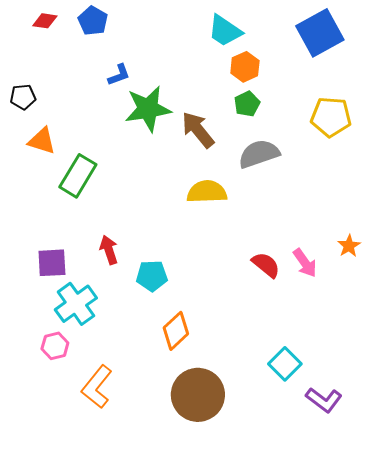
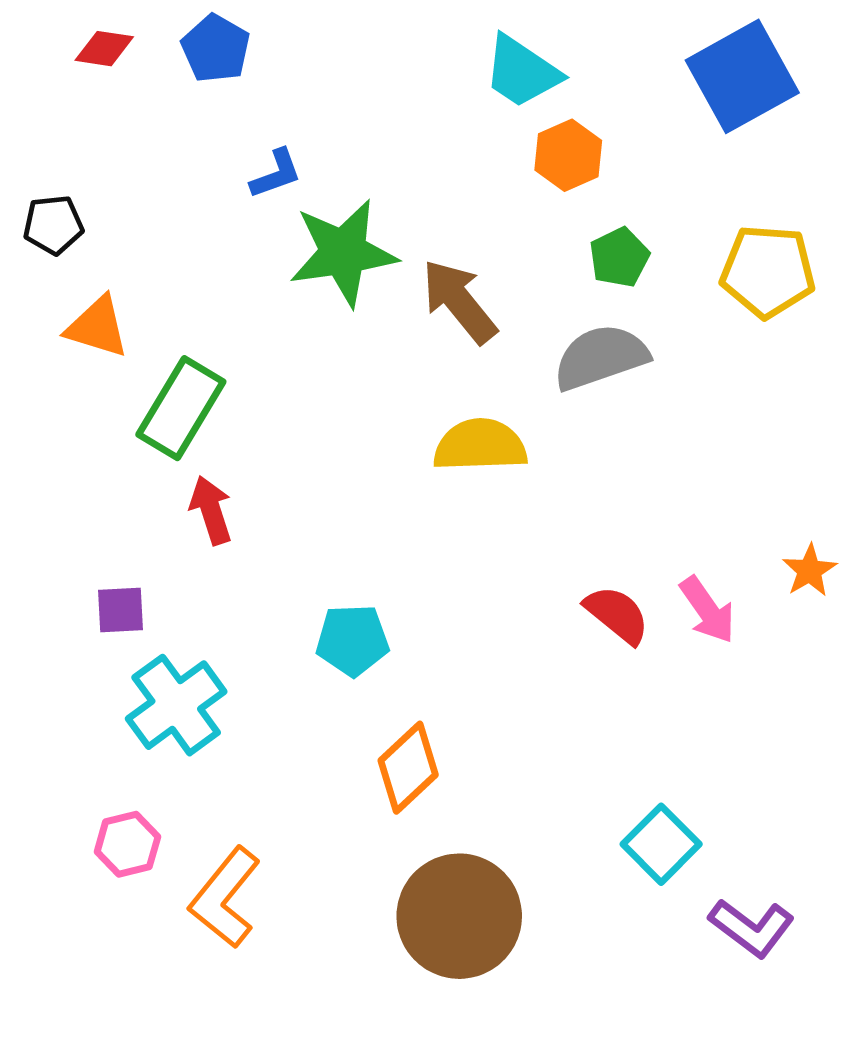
green pentagon: (247, 104) -> (619, 257), moved
red arrow: (109, 250) -> (211, 510), moved
purple square: (52, 263) -> (121, 610), size x0.7
pink hexagon: (55, 346) -> (127, 844), moved

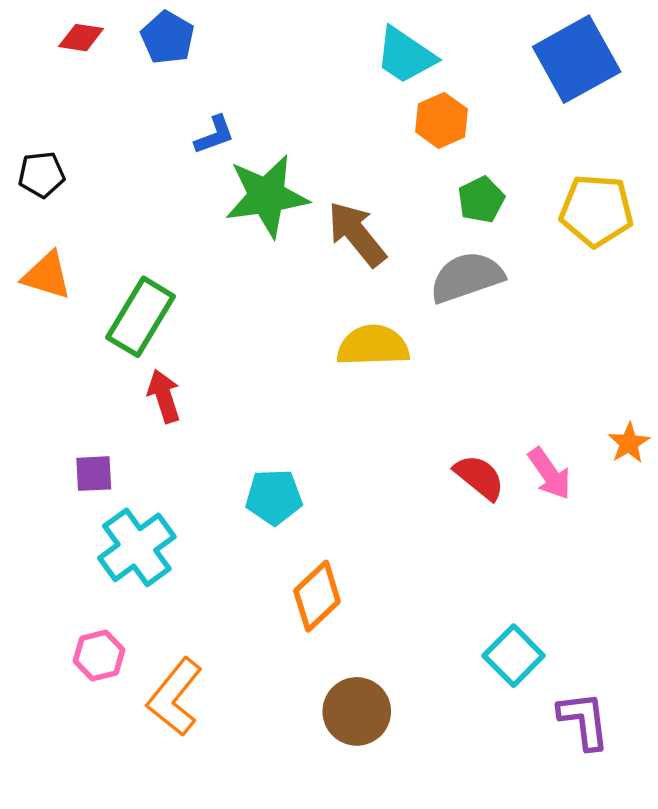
orange triangle: (97, 327) -> (47, 275), moved
brown circle: (459, 916) -> (357, 711), size x0.7
purple L-shape: (752, 928) -> (584, 720), turned -134

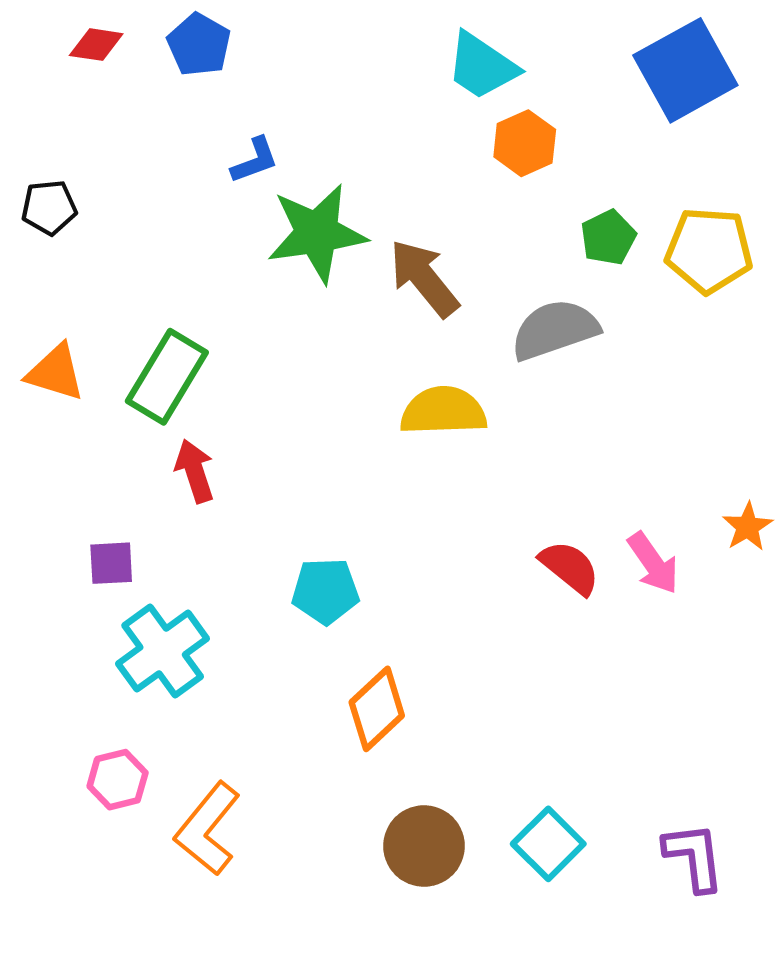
green pentagon: (481, 200) -> (608, 237), moved
orange triangle: (47, 275) -> (55, 372), moved
cyan square: (514, 656) -> (548, 844), moved

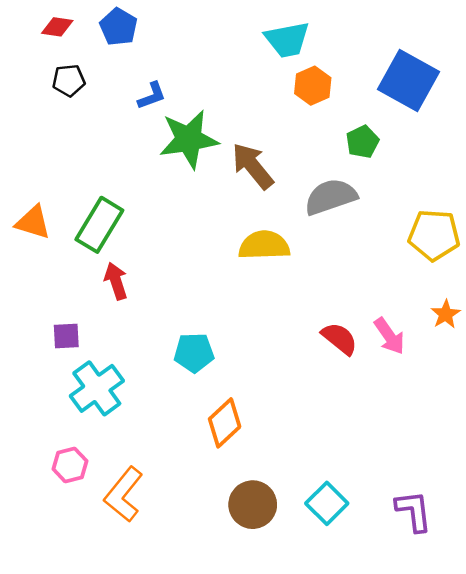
cyan trapezoid: (482, 66) -> (287, 40), turned -45
blue square: (685, 70) -> (409, 80), moved, turned -32
black pentagon: (49, 207) -> (69, 80), moved
yellow pentagon: (709, 250) -> (434, 235), moved

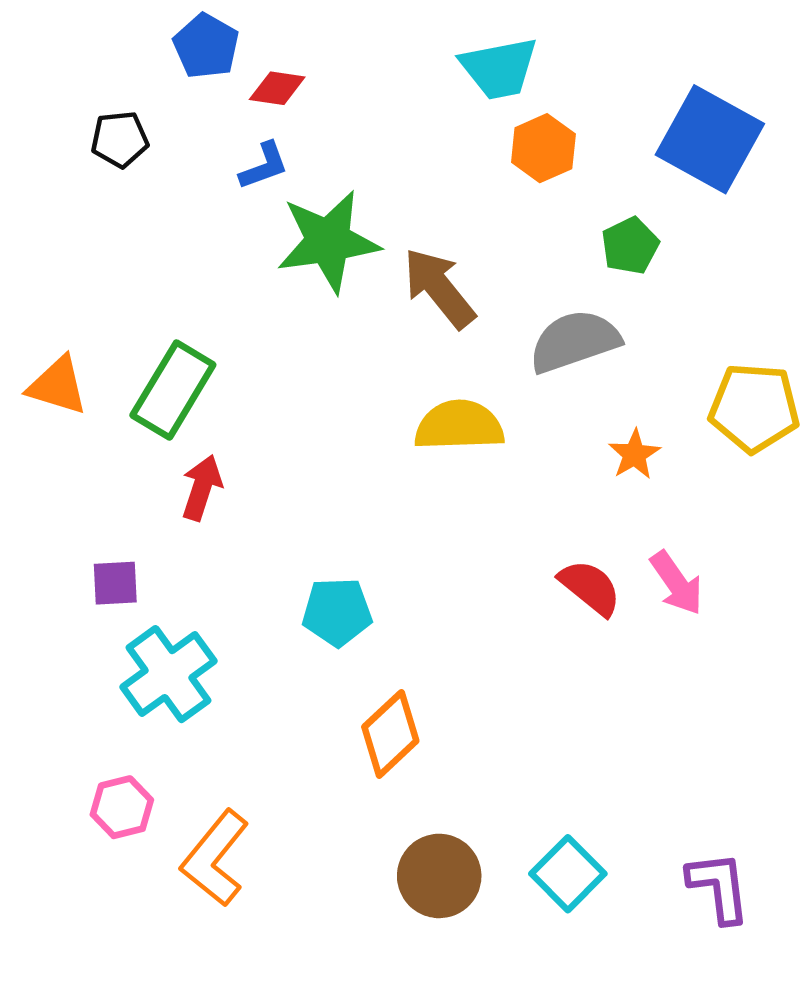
red diamond: (57, 27) -> (277, 88), moved
red arrow: (116, 281) -> (202, 488), turned 36
orange star: (446, 314) -> (634, 454), moved

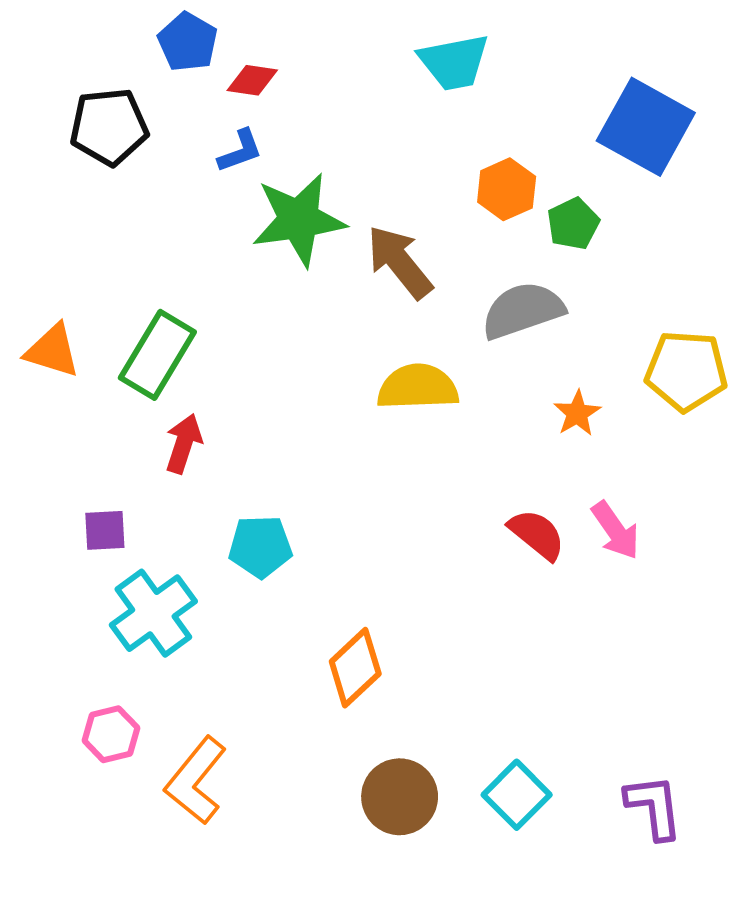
black pentagon: (120, 139) -> (109, 127), size x1.5
orange hexagon: (543, 148) -> (507, 189), moved
cyan pentagon: (337, 612) -> (260, 547), moved

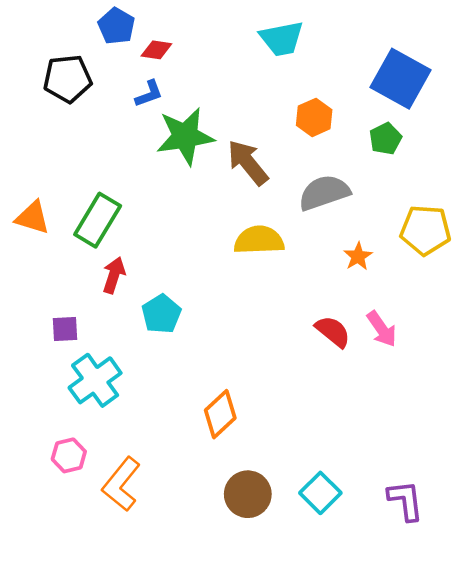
green pentagon: (573, 224) -> (385, 139), moved
cyan pentagon: (260, 547) -> (161, 314), moved, turned -30

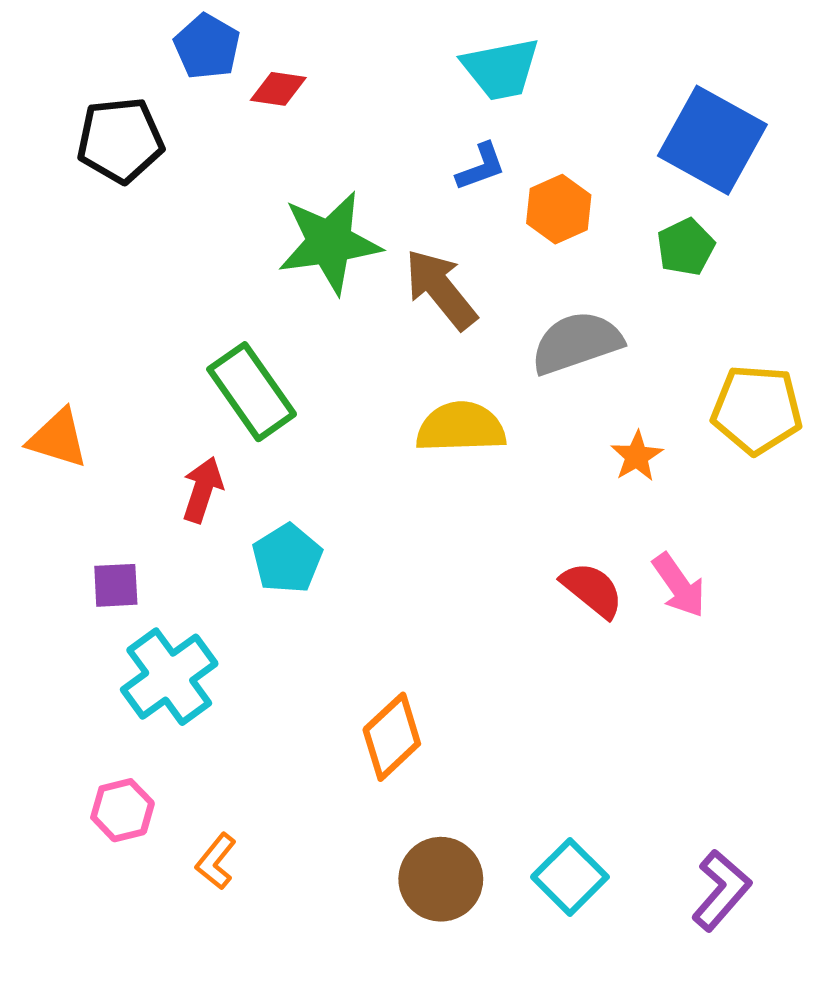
blue L-shape: (149, 94) -> (481, 167), moved
orange triangle: (32, 218) -> (58, 438), moved
green rectangle: (98, 220) -> (252, 392), moved, turned -66
orange L-shape: (121, 484) -> (216, 861), size x0.6
purple L-shape: (405, 500) -> (721, 890), turned 48

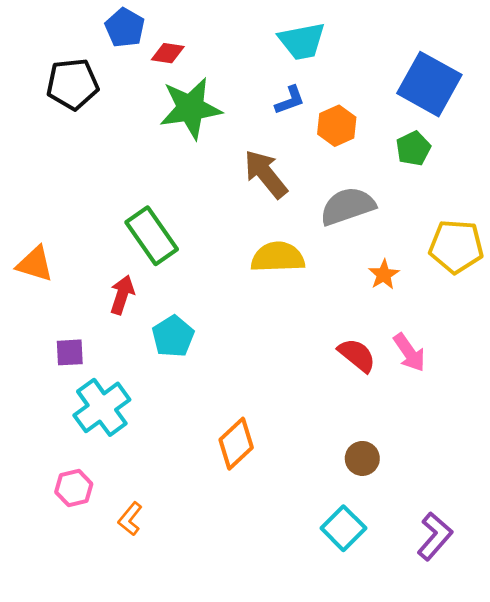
green star: (329, 243) -> (191, 108), moved
brown circle: (441, 879) -> (362, 458), moved, size x0.7

